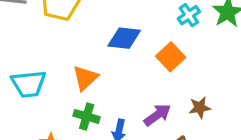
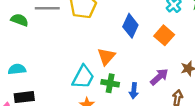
blue diamond: (124, 38) -> (130, 26), turned -65
cyan trapezoid: (29, 84) -> (83, 77), moved, turned -50

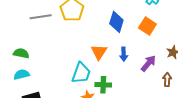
green semicircle: (19, 20) -> (21, 53), moved
green cross: (110, 83) -> (103, 85), moved
blue arrow: (134, 91) -> (124, 54), moved

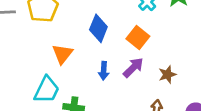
orange triangle: (99, 52) -> (62, 54), moved
purple arrow: (148, 63) -> (133, 68), moved

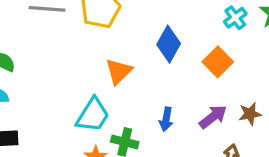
purple arrow: (133, 68) -> (213, 117), moved
blue arrow: (104, 71) -> (166, 119), moved

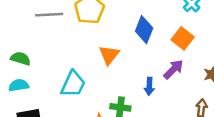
cyan trapezoid: (93, 115) -> (73, 84), moved
purple arrow: (213, 117) -> (173, 69), moved

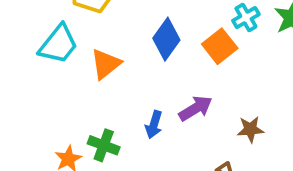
orange square: (183, 38) -> (220, 46), moved
cyan trapezoid: (73, 84) -> (58, 44), moved

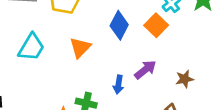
cyan trapezoid: (58, 44) -> (31, 47), moved

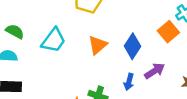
blue diamond: (119, 25) -> (133, 46), moved

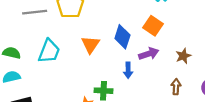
orange square: (168, 32) -> (153, 26), moved
purple arrow: (155, 71) -> (149, 54), turned 30

